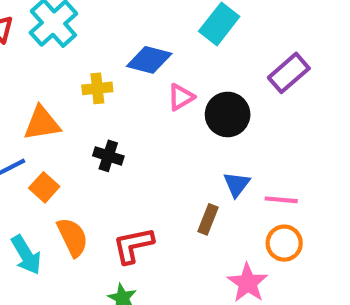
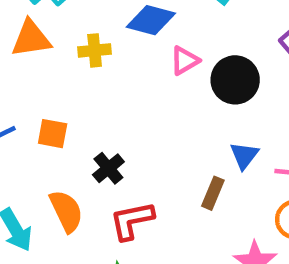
orange triangle: (42, 123) -> (31, 39), moved
black cross: (108, 156) -> (108, 168), moved, turned 32
orange square: (44, 187) -> (53, 134), moved, turned -32

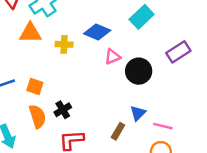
orange semicircle: (66, 211) -> (37, 116), moved

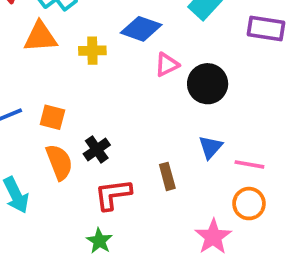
purple rectangle: (178, 52) -> (266, 29), moved, turned 45
brown rectangle: (118, 131) -> (167, 176), moved, turned -42

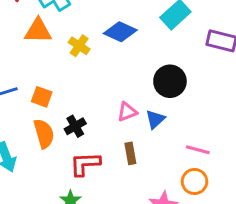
yellow cross: (92, 51) -> (79, 46), turned 30
pink triangle: (167, 65) -> (127, 112), moved
blue triangle: (211, 147) -> (155, 119), moved

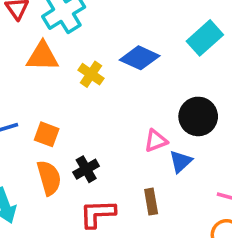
pink triangle: (127, 112) -> (156, 141), moved

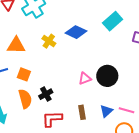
orange triangle: (42, 56) -> (16, 45), moved
black circle: (198, 116) -> (107, 76), moved
blue triangle: (181, 161) -> (106, 111), moved

